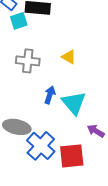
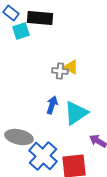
gray cross: (28, 61) -> (60, 71), moved, size x0.7
cyan triangle: (74, 103) -> (76, 113), turned 36

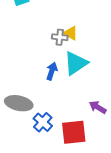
cyan triangle: (76, 113) -> (76, 63), moved
blue cross: (43, 156) -> (43, 122), size x0.7

